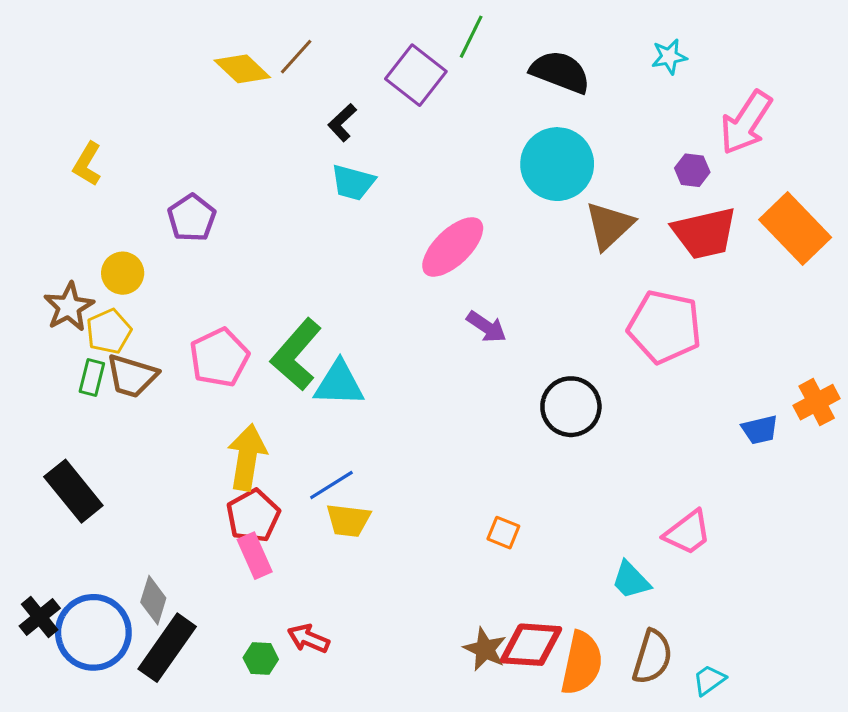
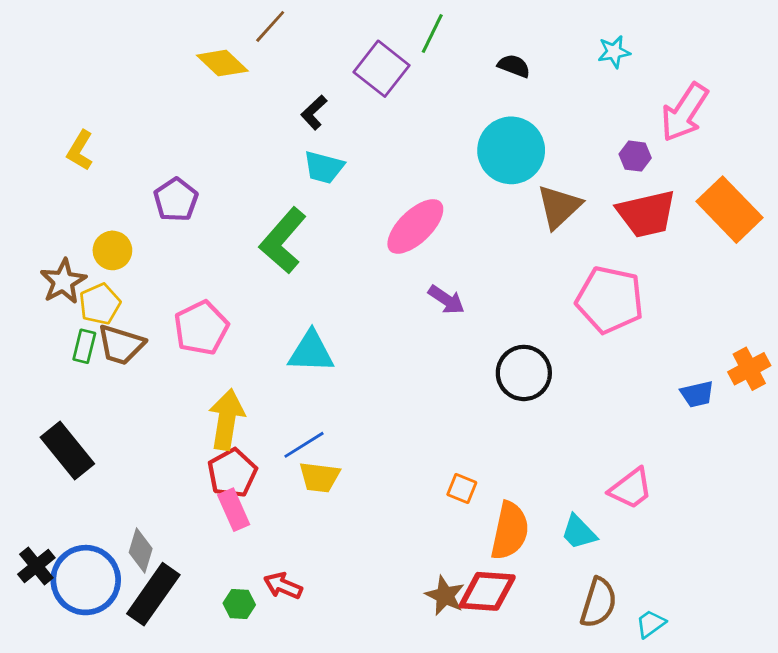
brown line: (296, 57) -> (270, 26), moved
black semicircle: (560, 72) -> (514, 66), size x0.6
green L-shape: (296, 354) -> (283, 241), moved
orange semicircle: (582, 663) -> (510, 531), moved

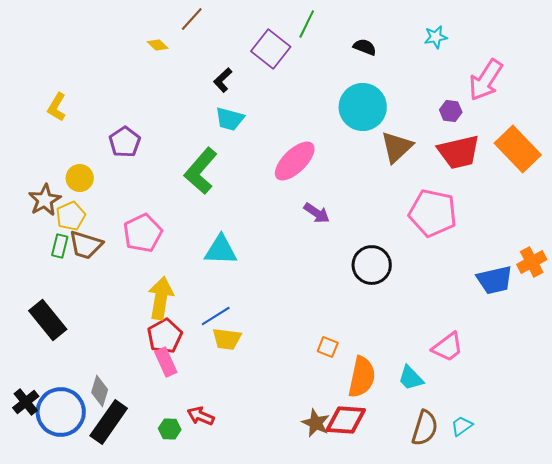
yellow diamond: (222, 63) -> (158, 45), size x0.6
blue trapezoid: (697, 394) -> (495, 280), size x1.5
cyan trapezoid: (651, 624) -> (462, 426), moved

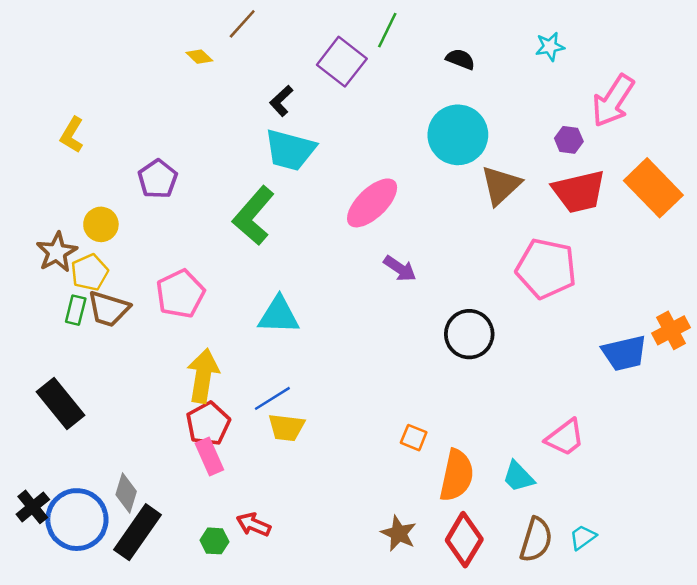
cyan trapezoid: (230, 119) -> (290, 150), size x1.4
red diamond: (346, 420) -> (464, 540), moved, turned -63

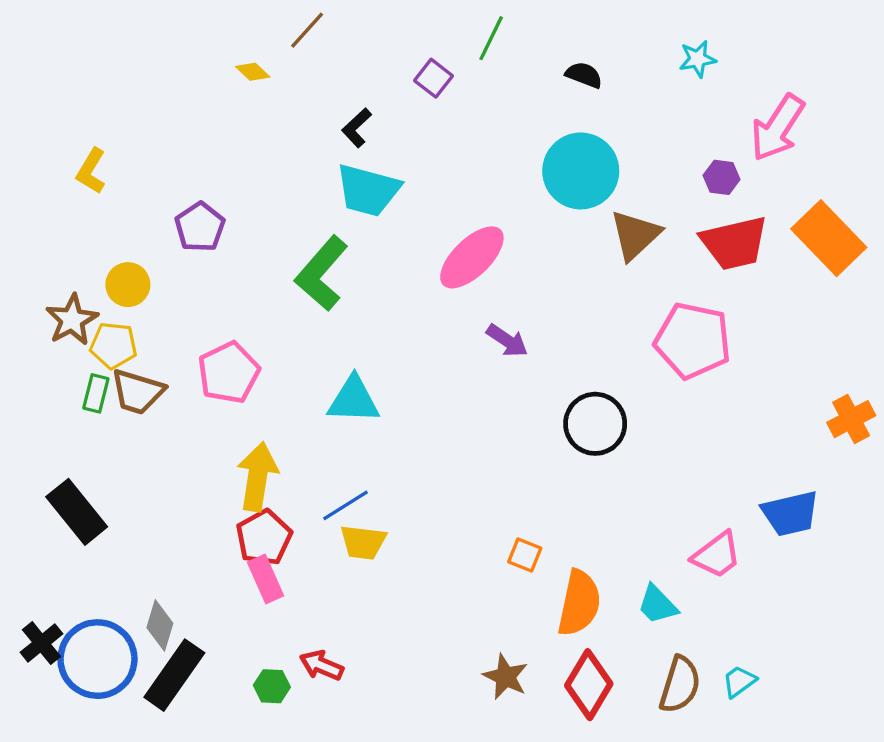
purple square: (342, 62) -> (434, 78), size x0.6
yellow pentagon: (90, 272) -> (113, 345), turned 30
blue trapezoid: (624, 353) -> (790, 513), moved

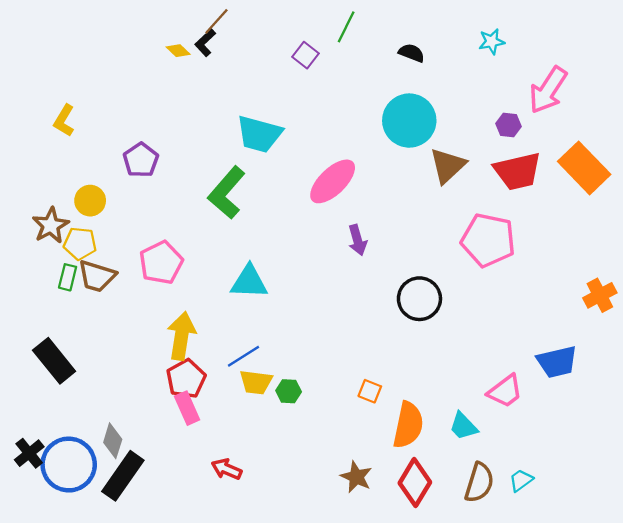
black L-shape: (357, 128) -> (205, 43), moved
purple arrow: (507, 341) -> (357, 240), turned 40
green hexagon: (272, 686) -> (289, 391), moved

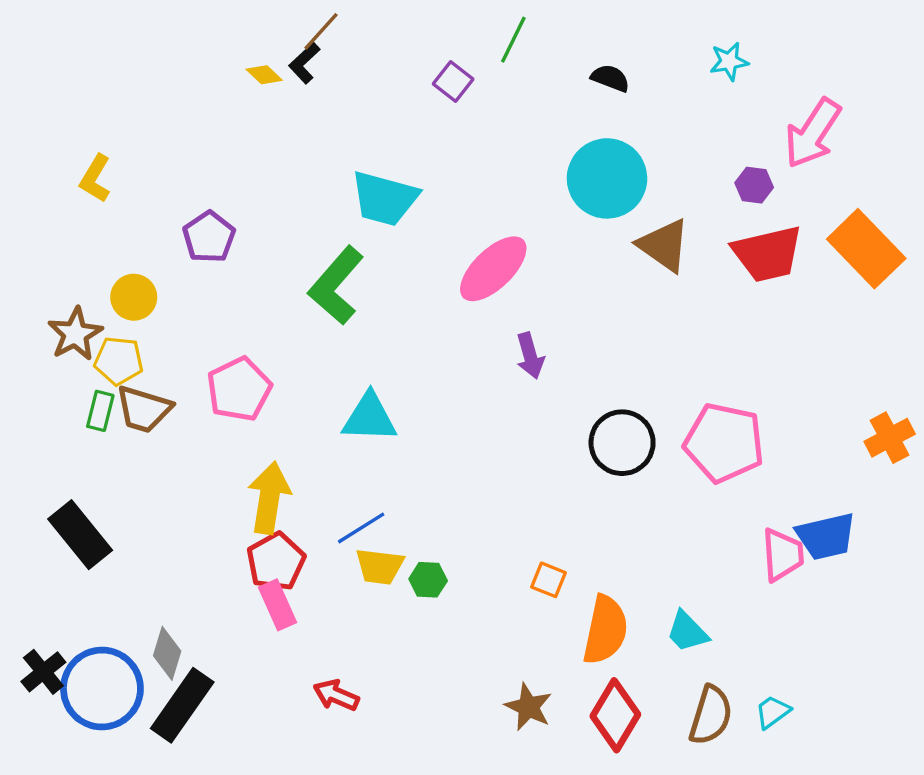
brown triangle: (448, 166) -> (664, 245), turned -42
pink pentagon: (488, 240) -> (724, 443), moved
pink trapezoid: (505, 391) -> (783, 555), moved, turned -57

